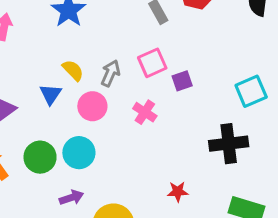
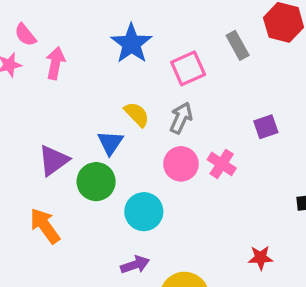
pink square: (152, 63) -> (188, 68), moved
pink circle: (92, 106) -> (181, 164), moved
green circle: (40, 157) -> (96, 182), moved

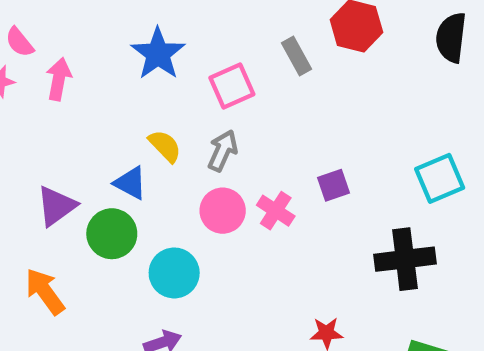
purple square: (266, 127) -> (333, 185), moved
blue triangle: (110, 143) -> (130, 183), turned -36

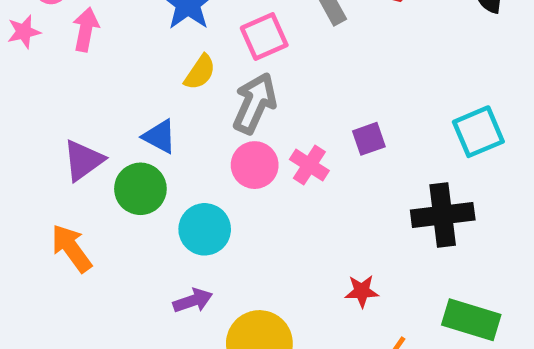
yellow semicircle: (165, 146) -> (200, 72), moved, turned 78
gray arrow: (223, 151) -> (255, 103), size x1.4

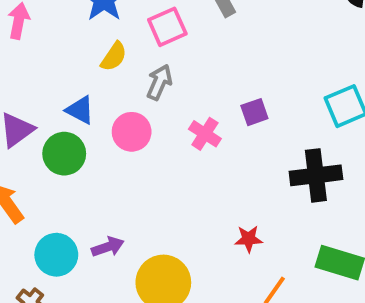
gray arrow: (255, 103) -> (159, 82), size x0.7
pink circle: (255, 165) -> (132, 132), moved
cyan circle: (205, 229) -> (56, 255), moved

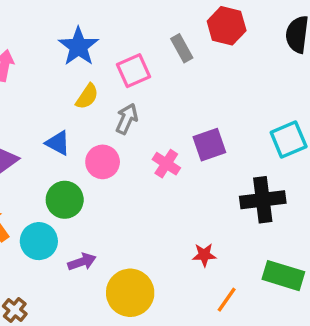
purple square: (254, 112) -> (209, 145), size x1.4
green circle: (64, 154) -> (65, 200), moved
cyan circle: (56, 255) -> (39, 241), moved

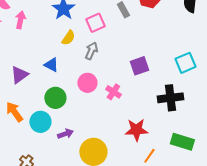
pink circle: (103, 162) -> (87, 83), moved
pink cross: (166, 164) -> (113, 92), moved
red star: (204, 255) -> (136, 130), size x1.6

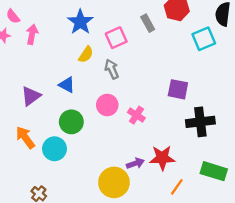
gray arrow: (91, 51) -> (112, 69), turned -48
cyan square: (185, 63) -> (204, 39), moved
purple square: (139, 66) -> (178, 89), moved, turned 30
purple arrow: (65, 134) -> (135, 163), moved

